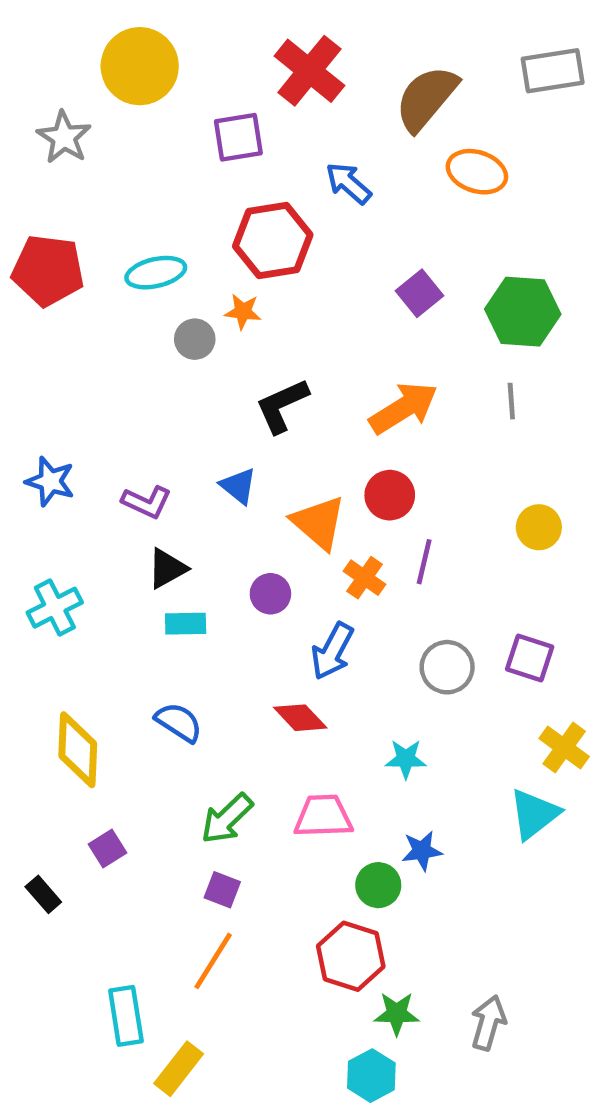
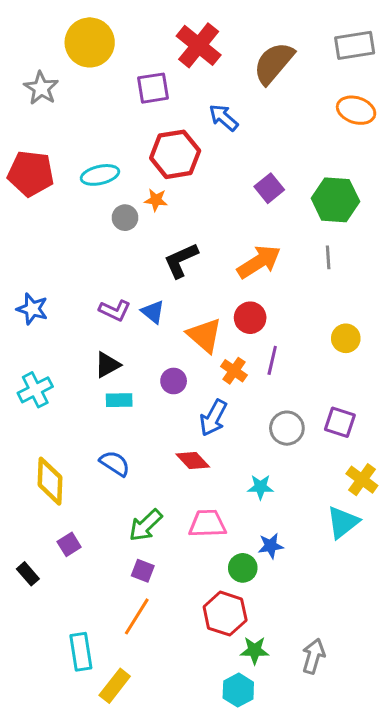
orange ellipse: (477, 172) -> (356, 110), moved
purple L-shape: (147, 502) -> (115, 310), moved

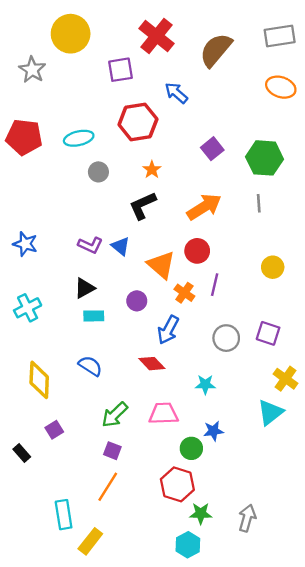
orange star: (156, 200) -> (152, 170), moved, turned 30

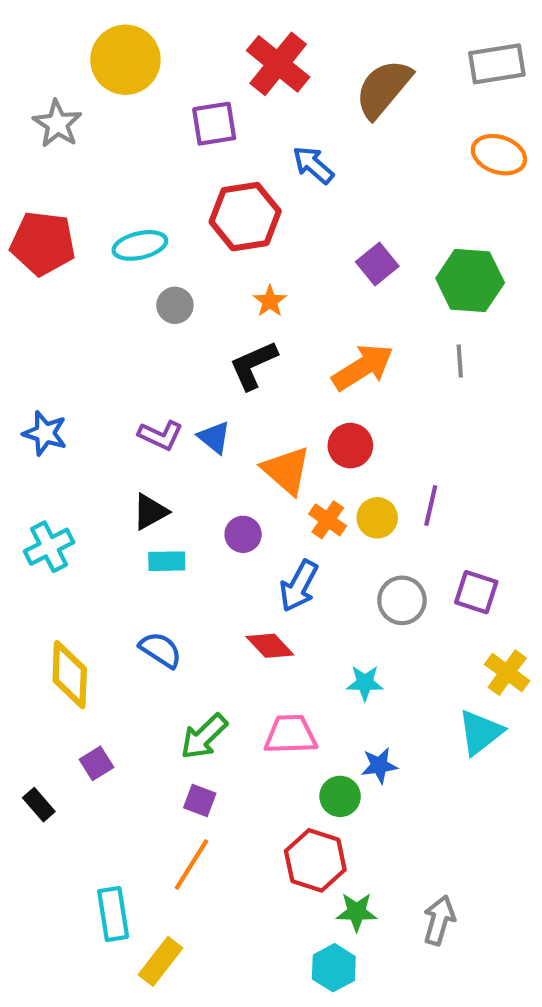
yellow circle: (273, 267) -> (377, 518), moved
purple line: (215, 285) -> (431, 505), moved

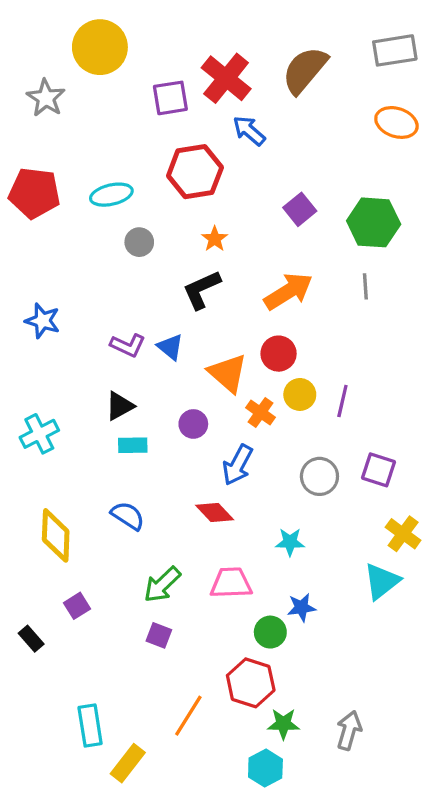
red cross: (278, 64) -> (226, 78), moved
blue star: (45, 433) -> (43, 321), moved
yellow circle: (377, 518) -> (300, 394), moved
orange line: (191, 864) -> (188, 716), moved

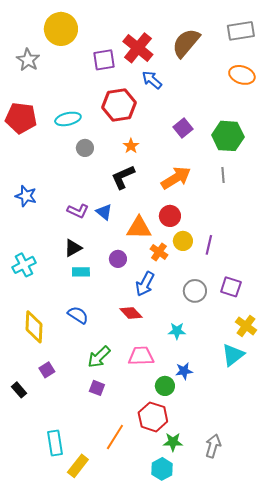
orange triangle: (228, 373) -> (139, 228), turned -40

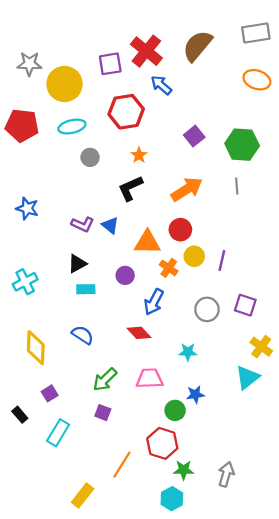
yellow circle: (61, 29) -> (64, 84), moved
gray star: (28, 60) -> (29, 64), turned -30
cyan rectangle: (55, 443) -> (58, 433), moved, turned 40

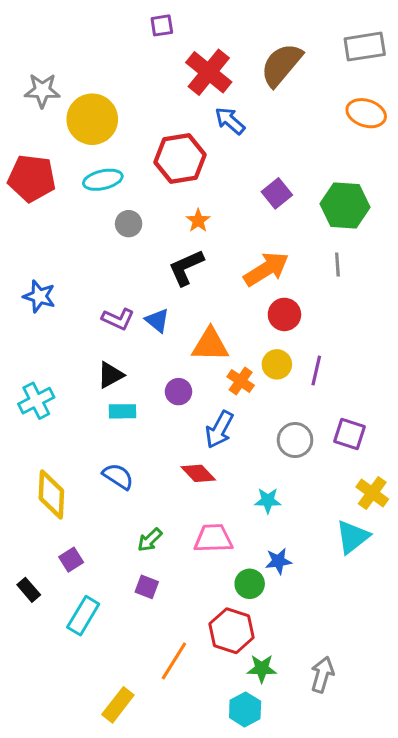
purple square: (110, 64) -> (162, 25), moved, size x0.7
red circle: (180, 230) -> (284, 314), moved
green arrow: (105, 380) -> (150, 540), size x0.7

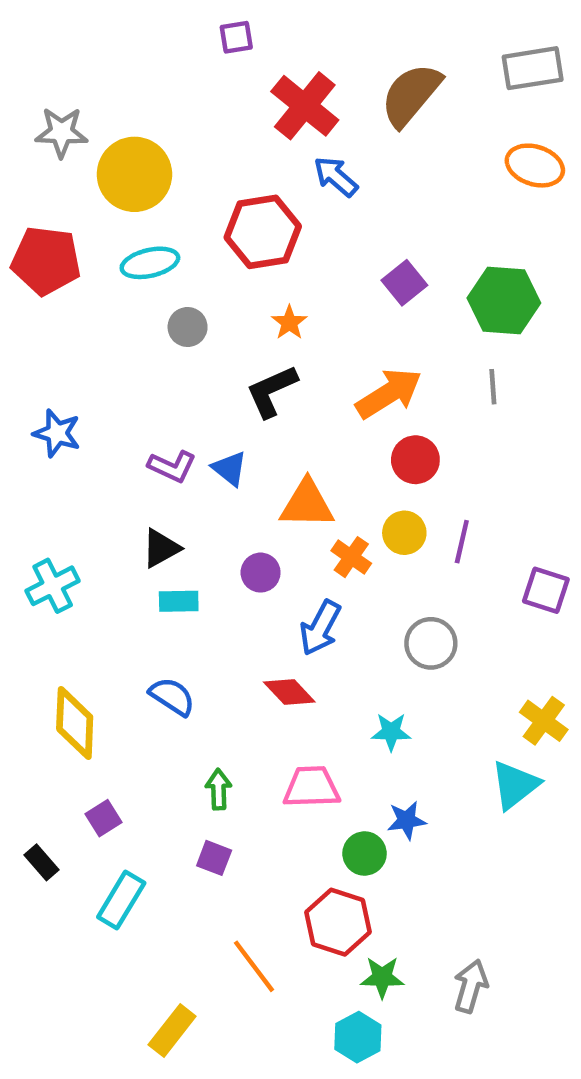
purple square: (350, 434) -> (546, 590), moved
green arrow: (150, 540) -> (219, 789), turned 132
orange line: (174, 661) -> (254, 966), turned -69

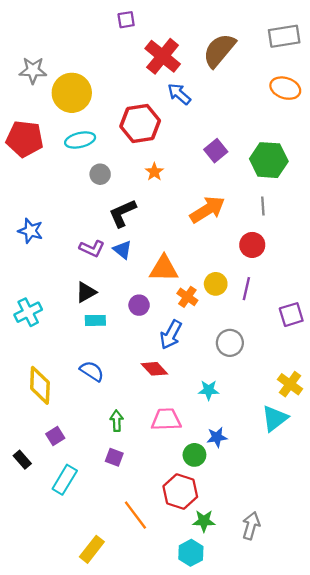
black L-shape: (272, 391) -> (123, 213), moved
red circle: (415, 460) -> (252, 245), moved
purple square: (546, 590) -> (291, 315), turned -35

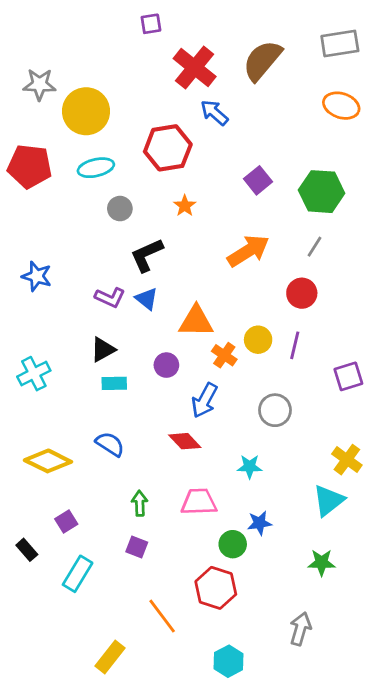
gray line: (263, 206) -> (314, 247), turned 36
yellow diamond: (40, 385) -> (48, 461), turned -66
green star: (204, 521) -> (322, 562), moved

